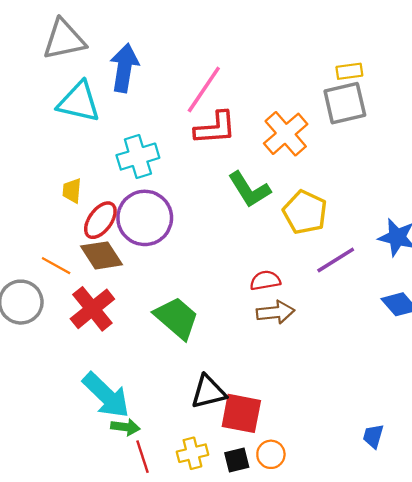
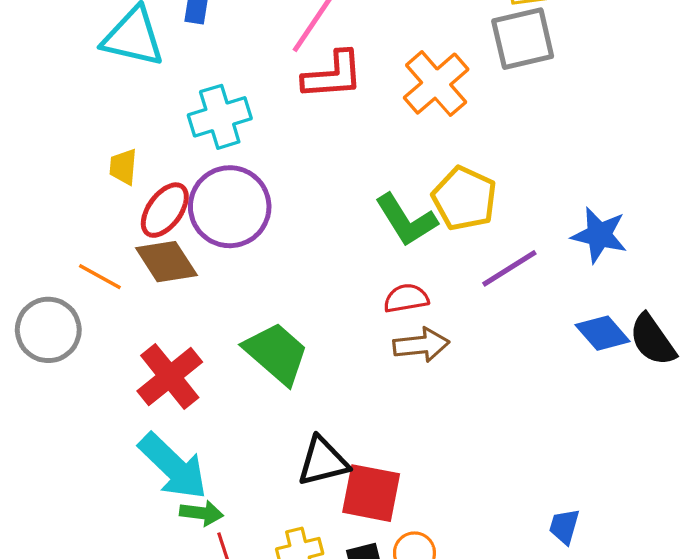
green L-shape: (249, 189) -> (406, 220), moved
red cross: (92, 309) -> (170, 377), moved

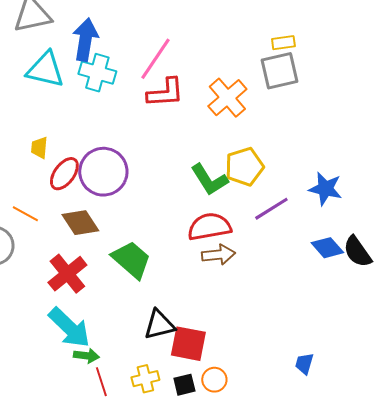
cyan cross: (220, 117) -> (97, 73), moved, turned 33
yellow pentagon: (464, 198) -> (244, 167), turned 30
brown diamond: (166, 262) -> (80, 223), moved
red semicircle: (406, 298) -> (209, 227), size x1.6

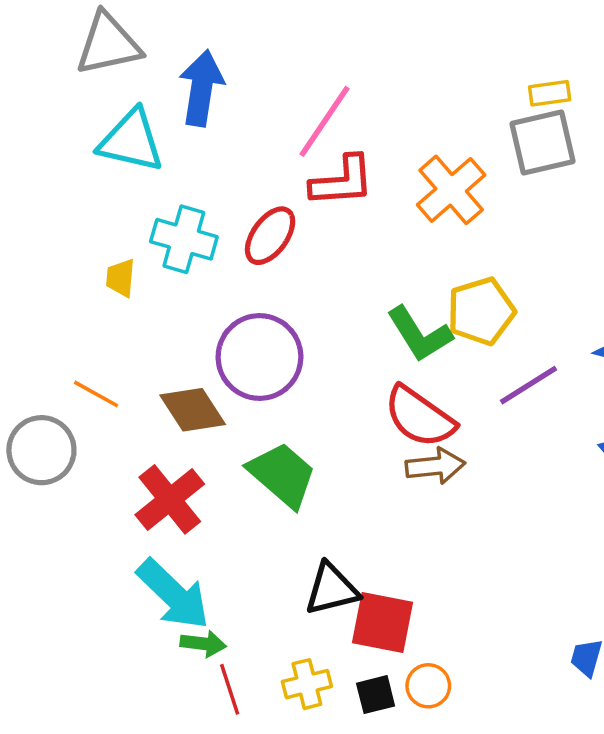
cyan cross: (97, 73) -> (184, 239), moved
purple circle: (103, 172) -> (259, 357), moved
red ellipse: (64, 174) -> (270, 236), moved
red semicircle: (209, 227) -> (419, 417), turned -135

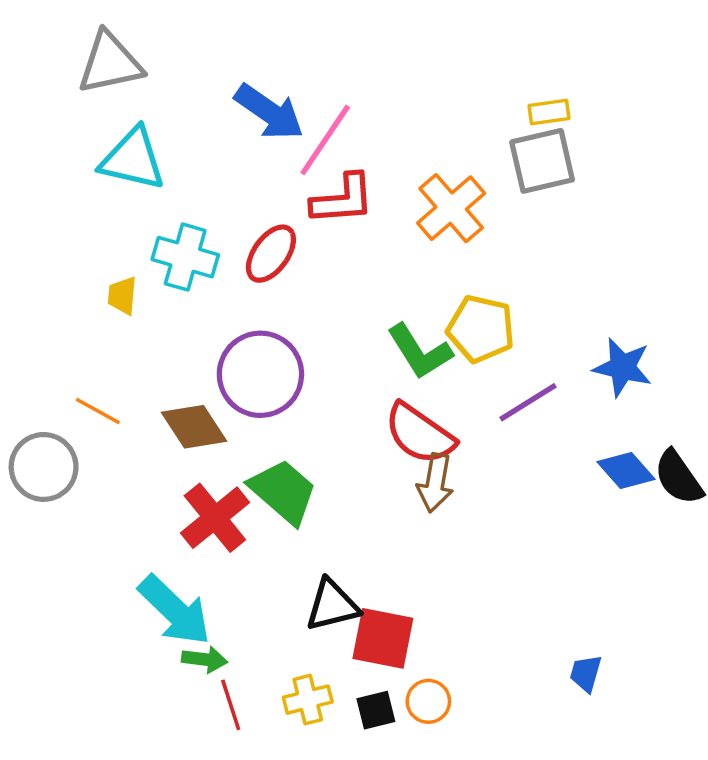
blue arrow: (201, 88) -> (269, 112), moved, turned 116
yellow pentagon: (481, 311) -> (481, 329), turned 30
brown arrow: (435, 466) -> (435, 483), turned 106
red cross: (170, 499) -> (215, 518), moved

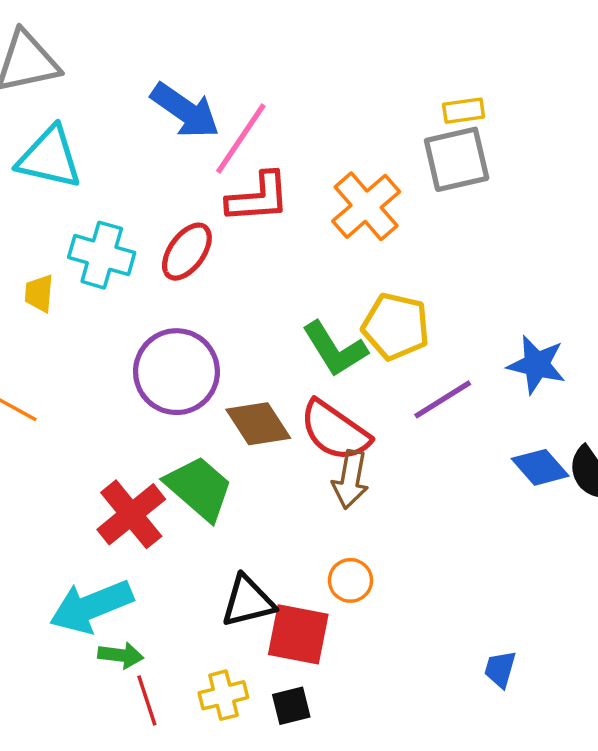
brown diamond: (194, 427) -> (258, 424), moved
cyan arrow: (175, 610) -> (91, 606), turned 114
orange circle: (428, 701) -> (350, 580), moved

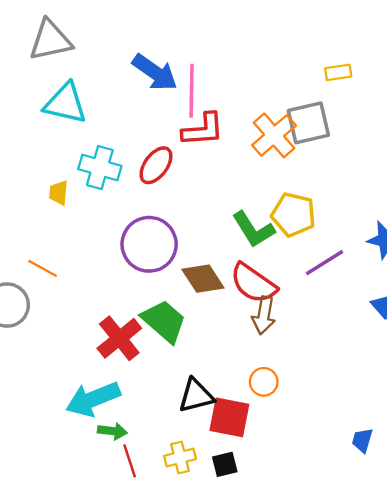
pink line: (241, 138) -> (192, 91), turned -33
gray square: (457, 159) -> (308, 123), moved

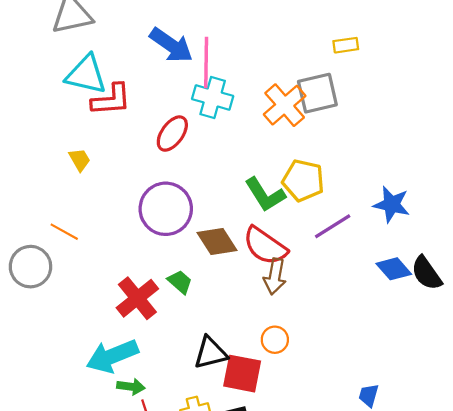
red L-shape: (203, 130) -> (111, 100), moved
cyan cross: (100, 168) -> (213, 98), moved
yellow trapezoid: (59, 193) -> (80, 160), turned 145
green trapezoid: (164, 321) -> (180, 282), size x0.6

